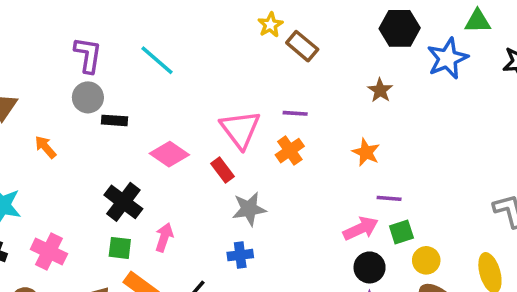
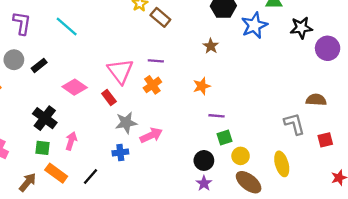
gray circle: (88, 97) -> (14, 60), moved
black rectangle: (114, 120) -> (39, 65), turned -42
orange star: (366, 152) -> (202, 86), turned 30
pink arrow: (361, 228) -> (151, 135), moved

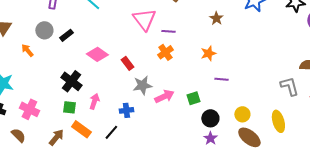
pink triangle: (120, 71) -> (144, 19), moved
green square: (225, 138) -> (193, 98), moved
blue cross: (120, 152) -> (126, 110), moved

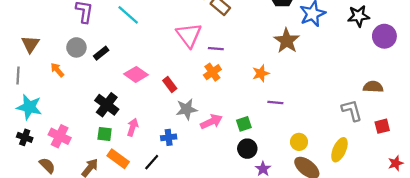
brown star: (216, 18) -> (287, 41), moved, size x1.6
black circle: (210, 118) -> (247, 149), moved
yellow ellipse: (278, 121) -> (339, 150), turned 40

